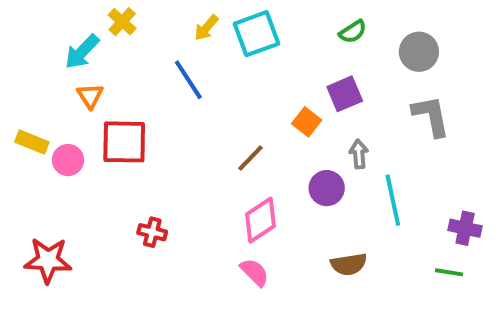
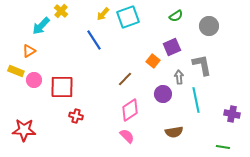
orange triangle: (90, 96) -> (29, 51), moved, turned 32
gray L-shape: (431, 116) -> (202, 65), moved
red square: (124, 142) -> (62, 87), moved
green line: (449, 272) -> (223, 147), moved

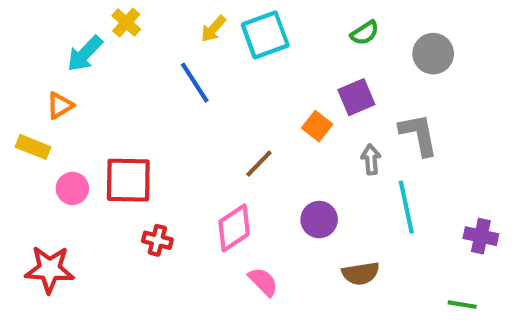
pink circle: (34, 80) -> (72, 188), moved
purple circle: (163, 94) -> (319, 220), moved
pink diamond: (130, 110) -> (234, 228), moved

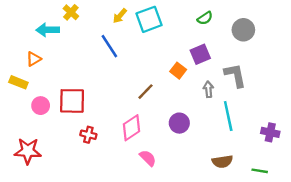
cyan arrow: (85, 54) -> (48, 30), turned 45
brown semicircle: (361, 273) -> (222, 162), moved

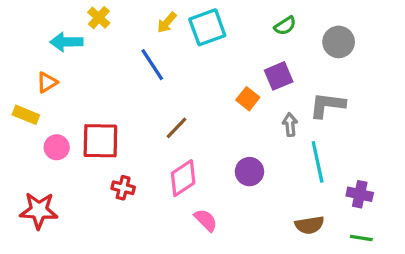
gray L-shape: (235, 75) -> (327, 105), turned -72
brown line: (145, 92) -> (177, 128), moved
purple cross: (270, 132) -> (360, 194), moved

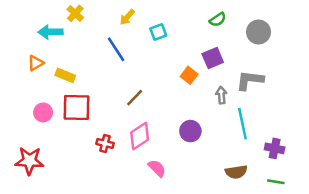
cyan square: (207, 27) -> (158, 32), moved, size x0.6
yellow rectangle: (26, 115) -> (65, 75), moved
red cross: (123, 188) -> (105, 143), moved

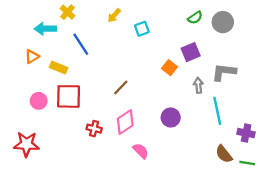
gray circle: (259, 32) -> (223, 22), moved
blue line: (116, 49) -> (81, 44), moved
brown semicircle: (236, 172) -> (224, 154), moved, turned 60

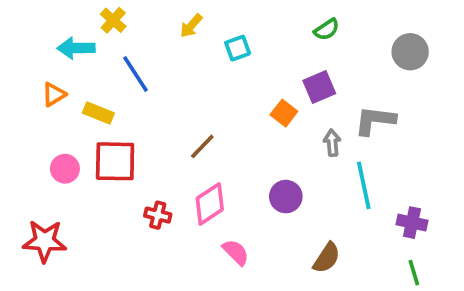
gray circle: (223, 22) -> (410, 52), moved
brown semicircle: (224, 154) -> (327, 258), moved, turned -108
green line: (247, 163) -> (414, 273), turned 64

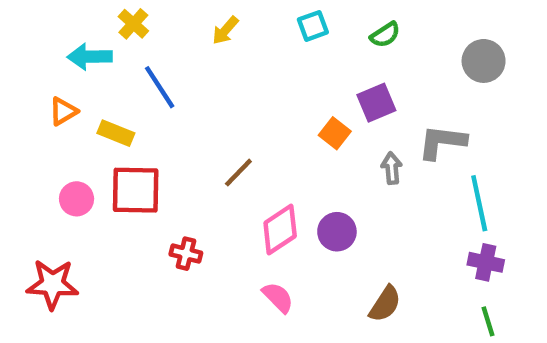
cyan square: (238, 48) -> (313, 26), moved
cyan line: (364, 185) -> (479, 203), moved
pink diamond: (210, 204) -> (280, 229), moved

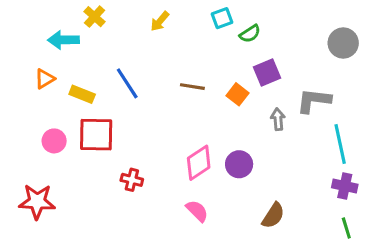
green semicircle: (385, 35) -> (250, 34), moved
blue line: (160, 87) -> (127, 83), moved
brown line: (238, 173) -> (192, 87), moved, turned 55

